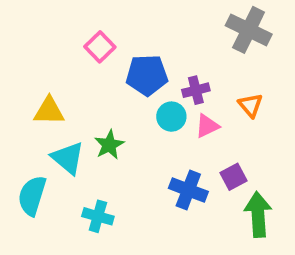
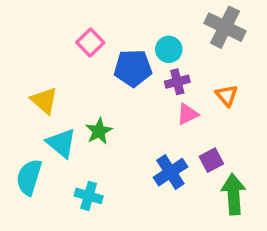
yellow triangle: (49, 111) -> (44, 100), turned 40
cyan circle: (171, 117) -> (169, 49), moved
blue cross: (188, 190) -> (170, 172), turned 36

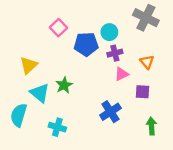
yellow triangle: (44, 100) -> (29, 65), turned 36
purple square: (211, 160) -> (143, 92), moved, turned 32
green arrow: (234, 194) -> (151, 126), size x0.7

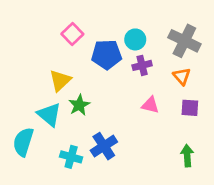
gray cross: (146, 18) -> (184, 41), moved
yellow triangle: (29, 65) -> (60, 80), moved
pink triangle: (122, 74) -> (150, 105), moved, turned 40
purple square: (143, 92) -> (190, 108), moved
blue cross: (110, 112) -> (104, 146), moved

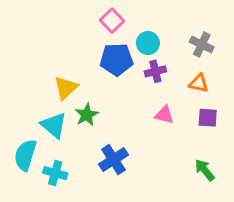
pink square: (72, 34) -> (112, 21), moved
gray cross: (184, 41) -> (202, 44), size x0.7
orange triangle: (182, 76) -> (199, 83), turned -36
green arrow: (187, 156) -> (205, 170), turned -35
cyan cross: (71, 157) -> (55, 173), moved

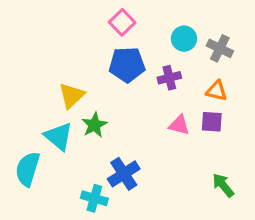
cyan circle: (148, 43) -> (184, 39), moved
purple square: (208, 118) -> (212, 122), moved
cyan cross: (55, 173) -> (94, 198), moved

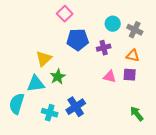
pink square: (122, 22) -> (65, 14), moved
cyan triangle: (59, 136) -> (36, 84), turned -48
cyan cross: (94, 198) -> (50, 113), moved

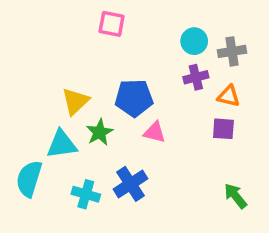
pink square: (65, 14) -> (112, 24), turned -35
gray cross: (135, 30) -> (232, 51), turned -35
blue pentagon: (78, 40) -> (134, 98), moved
purple cross: (104, 48) -> (196, 77), moved
pink triangle: (110, 77) -> (155, 132), moved

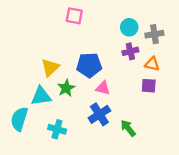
blue cross: (131, 184) -> (99, 114), moved
green arrow: (235, 196) -> (128, 128), moved

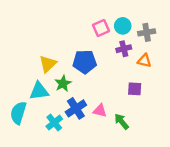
pink square: (74, 16) -> (101, 28), moved, turned -35
purple square: (149, 86) -> (135, 89), moved
pink triangle: (103, 88) -> (100, 111), moved
blue cross: (99, 114) -> (76, 108), moved
cyan cross: (57, 129) -> (54, 123), turned 35

